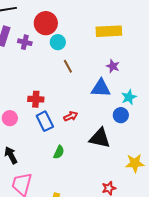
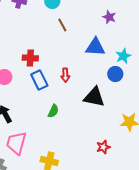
purple star: (113, 66) -> (109, 17), moved
red arrow: (71, 116) -> (65, 75), turned 112

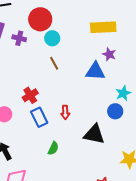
brown line: (62, 25) -> (54, 63), moved
blue triangle: (95, 47) -> (95, 71), moved
red cross: (30, 58) -> (30, 95), turned -35

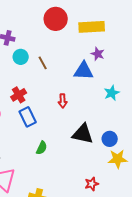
red circle: (40, 19) -> (56, 19), moved
cyan circle: (52, 38) -> (21, 57), moved
blue circle: (115, 111) -> (110, 139), moved
red arrow: (65, 112) -> (63, 101), moved

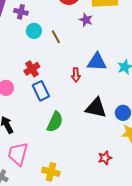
purple star: (98, 54) -> (86, 20), moved
blue triangle: (84, 71) -> (97, 62), moved
green semicircle: (42, 148) -> (55, 122), size x1.5

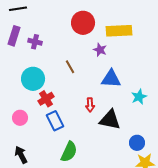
cyan circle: (34, 31) -> (33, 79), moved, size x1.5
blue triangle: (97, 62) -> (111, 79), moved
black triangle: (96, 108) -> (110, 120), moved

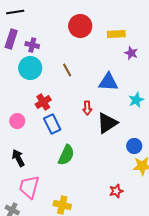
yellow rectangle: (119, 31) -> (116, 34), size x0.7
purple star: (100, 50) -> (131, 53), moved
cyan circle: (33, 79) -> (30, 68), moved
black triangle: (110, 120) -> (107, 123), turned -45

